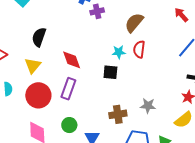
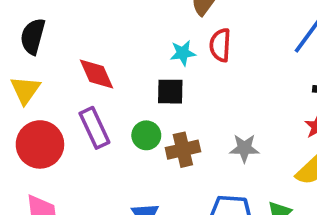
purple rectangle: (68, 89) -> (94, 128), turned -40
brown cross: (118, 114) -> (183, 150), moved
green circle: (69, 125) -> (146, 135), moved

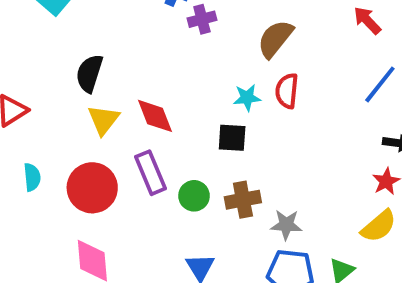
yellow triangle: (25, 90) -> (103, 120), moved
green circle: (146, 135) -> (194, 196), moved
gray star: (244, 148) -> (286, 225), moved

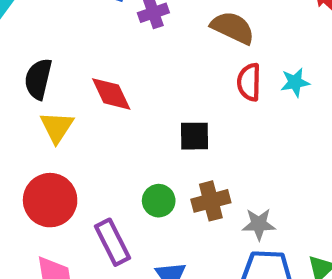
brown semicircle: (275, 39) -> (233, 28), turned 81
cyan star: (247, 98) -> (295, 82), moved
red diamond: (155, 116) -> (111, 94), moved
purple rectangle: (151, 173) -> (113, 242), moved

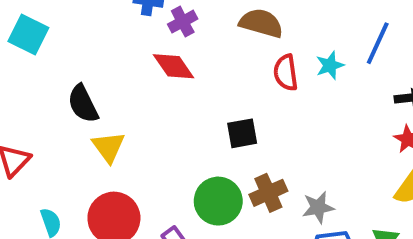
black semicircle: (38, 79) -> (83, 104), turned -30
red diamond: (111, 94) -> (174, 66), moved
green circle: (159, 201) -> (218, 201), size x1.5

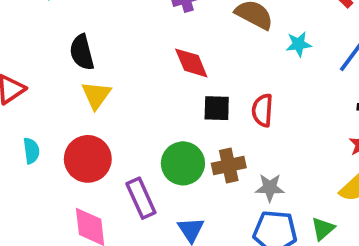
cyan star: (330, 65) -> (299, 44), moved
red diamond: (174, 66) -> (191, 63), moved
red semicircle: (286, 73) -> (262, 110), moved

